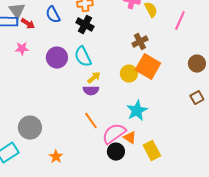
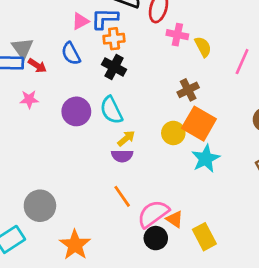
cyan star: (137, 111) -> (206, 159), moved
orange star: (56, 157) -> (75, 245), size x1.6

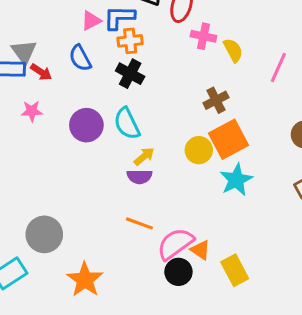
orange square: (199, 124) -> (228, 139), turned 32
orange line: (122, 196) -> (139, 223), turned -35

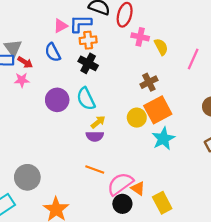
pink star: (32, 111) -> (22, 80), moved

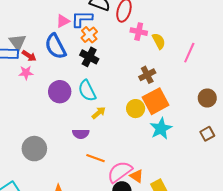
orange cross: (88, 40) -> (89, 35), turned -35
blue semicircle: (53, 52) -> (55, 46), size x1.4
purple semicircle: (95, 136) -> (81, 134), moved
gray circle: (27, 177) -> (34, 149), moved

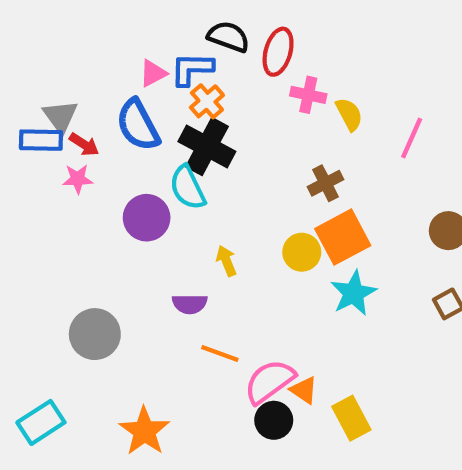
black cross: (89, 57) -> (207, 147), size x1.4
cyan semicircle: (87, 91) -> (188, 188), moved
yellow arrow: (99, 113) -> (226, 261), turned -72

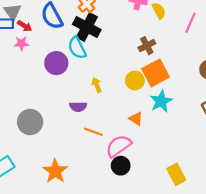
orange triangle: (304, 390) -> (136, 119), moved
yellow rectangle: (351, 418) -> (176, 174), moved

